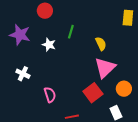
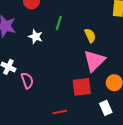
red square: (93, 93) -> (82, 87), turned 30
pink semicircle: (50, 95) -> (27, 81), moved

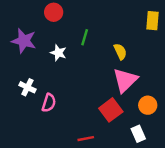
pink semicircle: (27, 81) -> (49, 103), turned 35
red square: (82, 87) -> (111, 110), turned -30

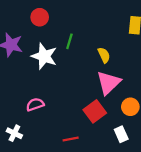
white star: (58, 53) -> (44, 56), size x1.6
white cross: (27, 87) -> (14, 133), moved
pink semicircle: (49, 103) -> (35, 104), turned -126

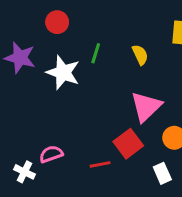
yellow semicircle: (104, 55) -> (140, 55), moved
pink semicircle: (35, 104) -> (51, 154), moved
red line: (71, 139) -> (100, 164), moved

